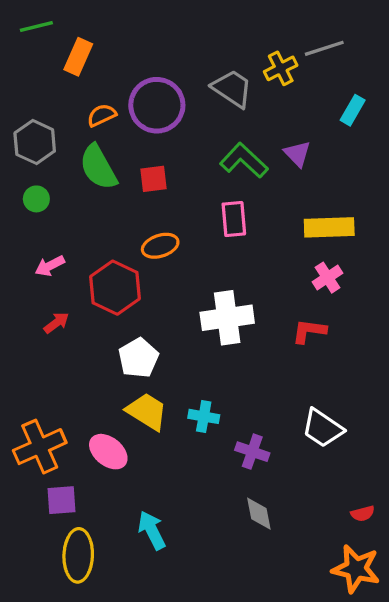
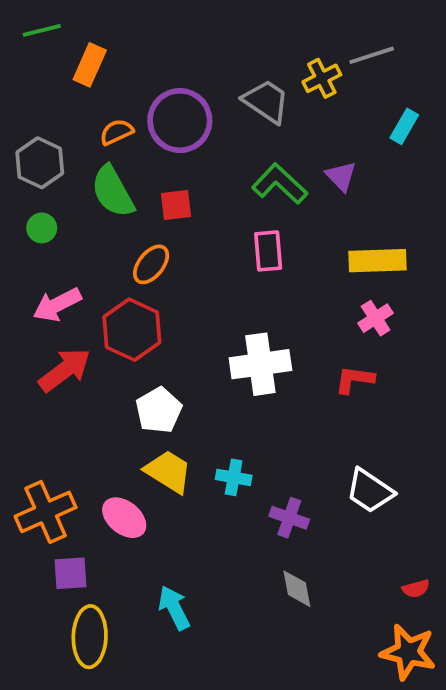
orange ellipse: (160, 246) -> (151, 264), moved, turned -33
pink arrow: (50, 266) -> (57, 305), size x1.4
red arrow: (56, 323) -> (65, 370), size x1.8

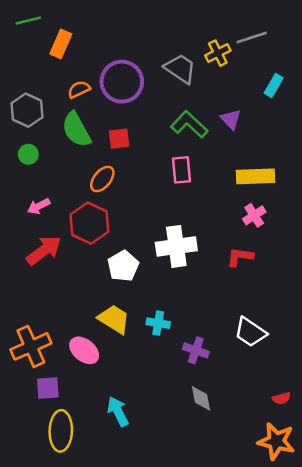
pink arrow: (57, 305) -> (39, 206), size x0.7
white pentagon: (159, 410) -> (123, 266), moved

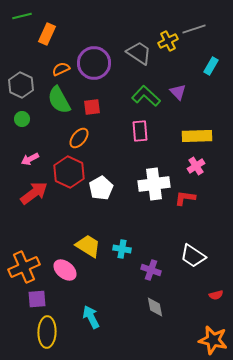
white cross: (176, 246) -> (154, 184), moved
white pentagon: (123, 266) -> (101, 188), moved
red semicircle: (281, 398) -> (216, 295), moved

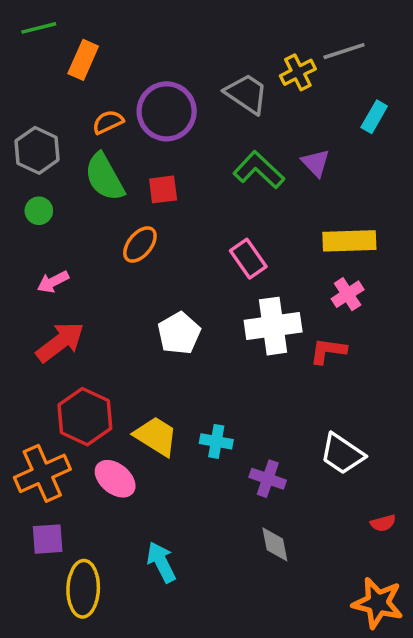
pink rectangle: (140, 131) -> (248, 259), moved, turned -30
red hexagon: (69, 172) -> (85, 417), moved
purple square: (37, 299) -> (48, 539), moved

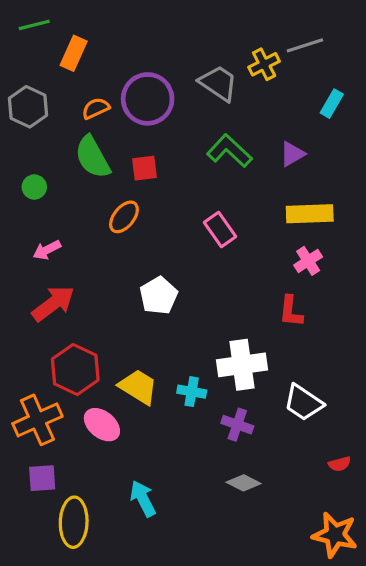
gray hexagon: (37, 150) -> (28, 107), moved
purple triangle: (316, 163) -> (292, 154), moved, turned 44
white cross: (273, 326) -> (242, 365), moved
red L-shape: (328, 351) -> (291, 311), turned -92
gray diamond: (275, 544) -> (244, 483), turned -52

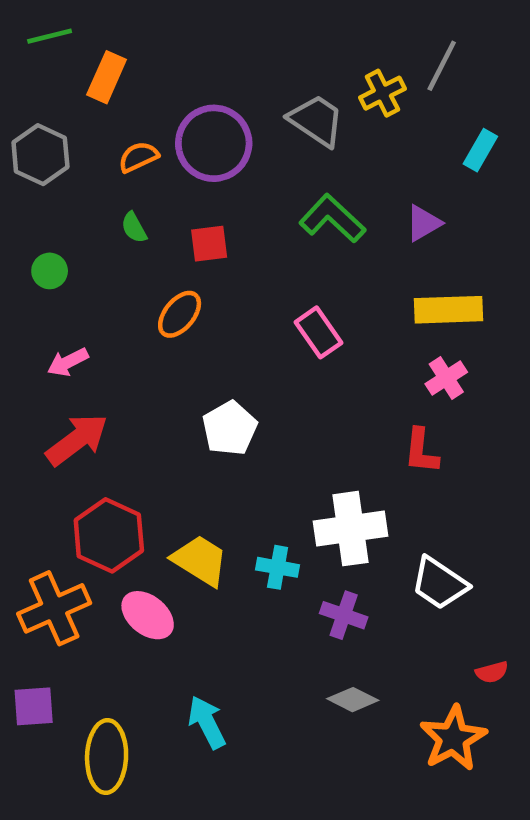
gray line: (305, 45) -> (442, 66), turned -45
green semicircle: (93, 157) -> (134, 228), size x0.5
purple square: (42, 478) -> (34, 706), moved
orange star: (335, 535) -> (453, 738), moved, turned 30

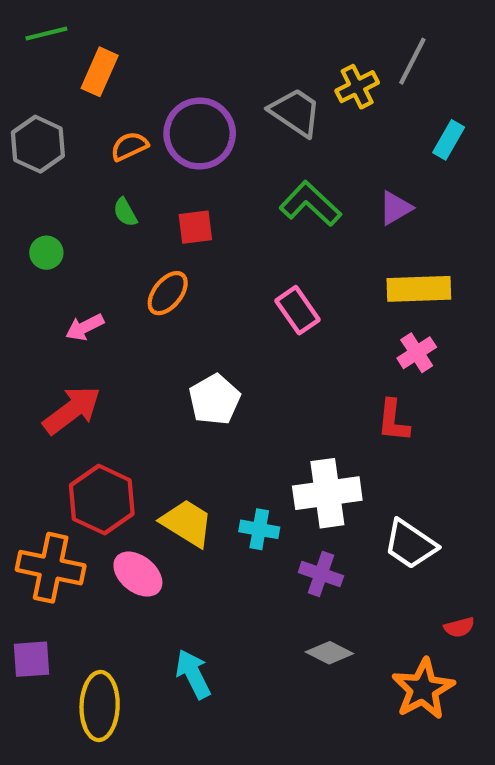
pink arrow: (68, 362) -> (85, 327), moved
orange cross: (54, 608) -> (51, 568), turned 36

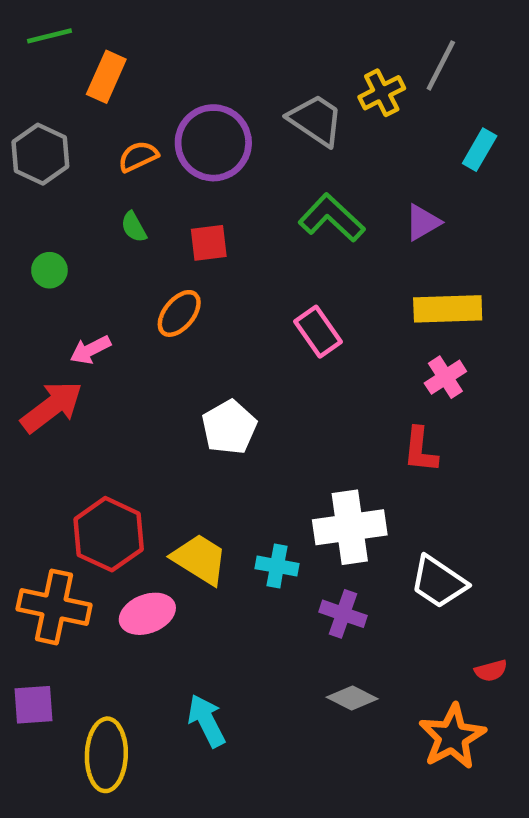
red arrow: (72, 410) -> (52, 407), moved
pink ellipse: (138, 574) -> (147, 614), turned -60

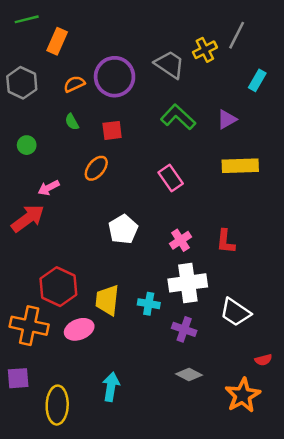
pink cross: (445, 377) -> (180, 240), moved
yellow trapezoid: (200, 559) -> (107, 300), turned -116
cyan arrow: (206, 721) -> (111, 387), turned 36

